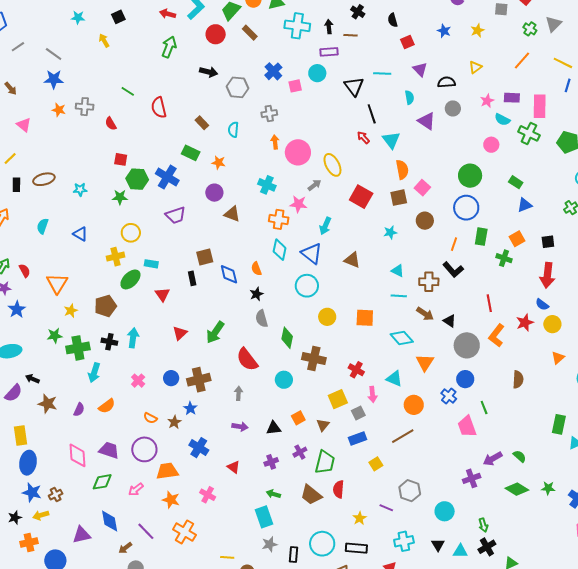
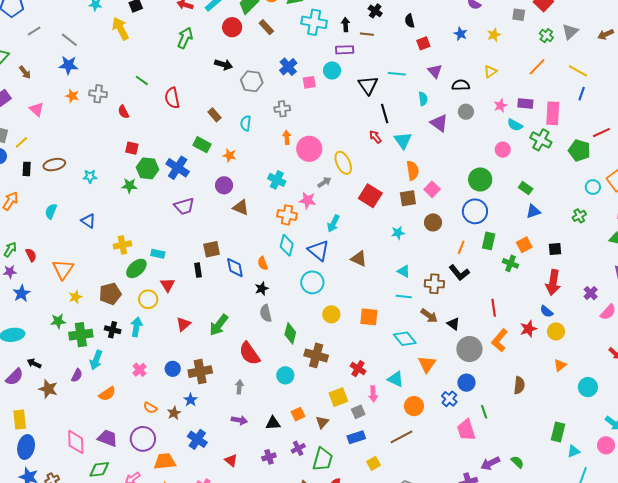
yellow arrow: (104, 41) -> (120, 29), size x1.6
yellow circle: (131, 233) -> (148, 299), moved
purple semicircle: (79, 410) -> (77, 375), moved

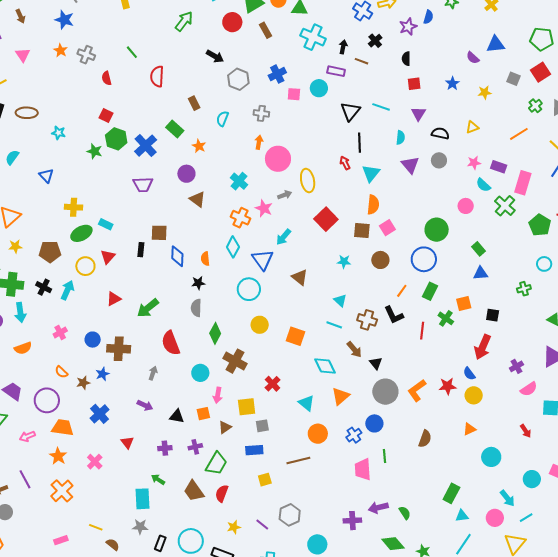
red line: (494, 308) -> (422, 331), moved
cyan arrow: (96, 360) -> (20, 312), turned -42
pink arrow: (373, 394) -> (218, 395), moved

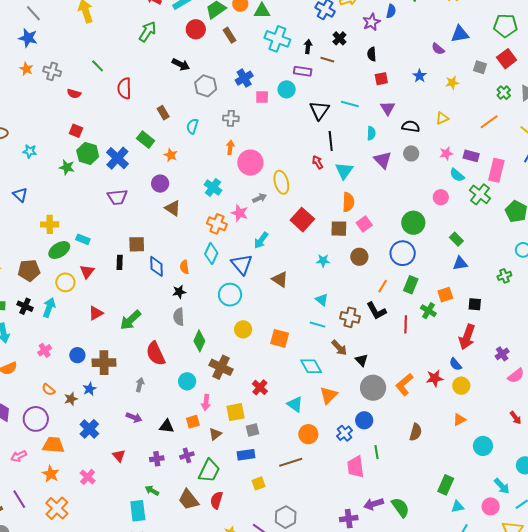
red semicircle: (107, 78) -> (74, 94), turned -56
green semicircle: (405, 513) -> (400, 507), size x1.5

